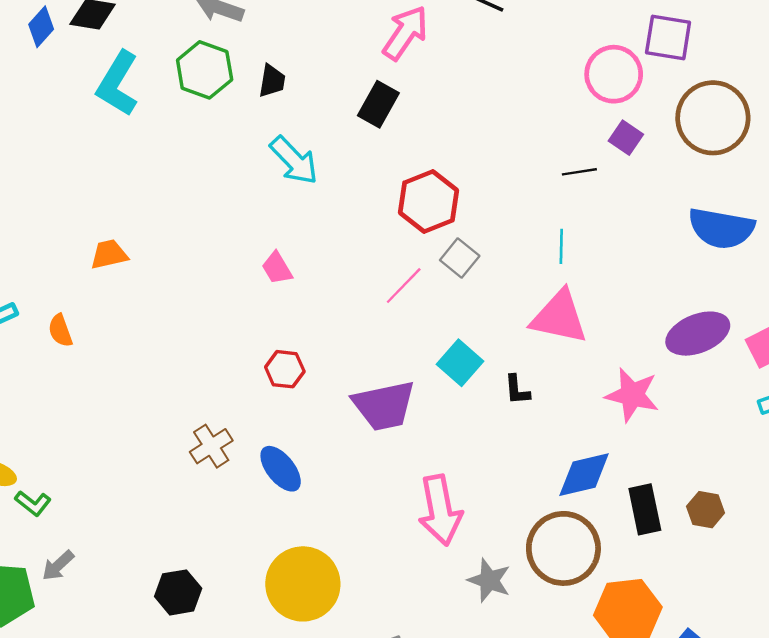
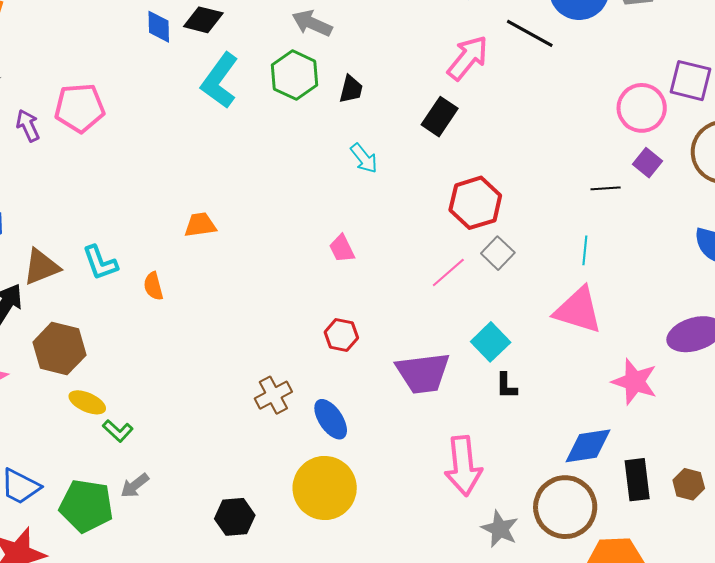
blue diamond: (41, 27) -> (159, 27), turned -48
cyan arrow: (294, 160) -> (364, 158), size x0.7
black L-shape: (517, 390) -> (506, 386), moved
yellow circle: (303, 584) -> (325, 488), moved

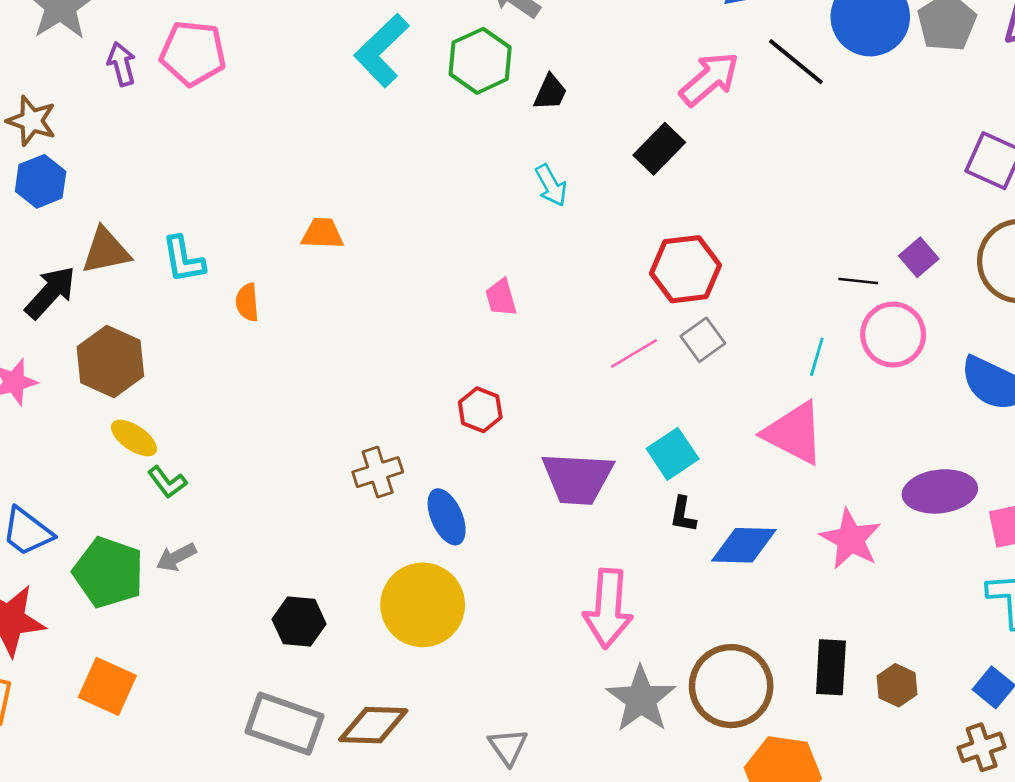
pink circle: (642, 108) -> (893, 335), moved
blue diamond: (588, 446) -> (744, 545), moved
gray star: (500, 529) -> (641, 699), size x1.4

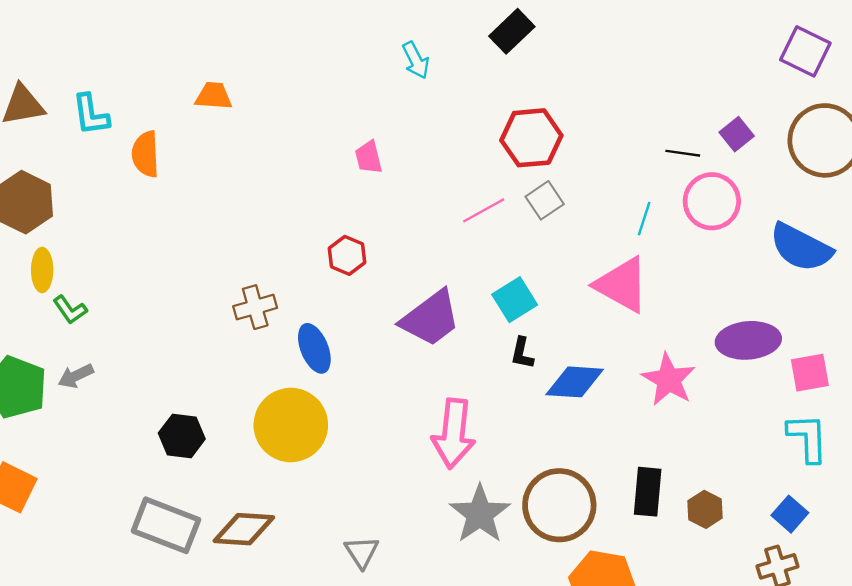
orange semicircle: (247, 302) -> (145, 154), size x1.4
yellow ellipse: (134, 438) -> (42, 270), turned 54
purple trapezoid: (577, 478) -> (430, 318), turned -42

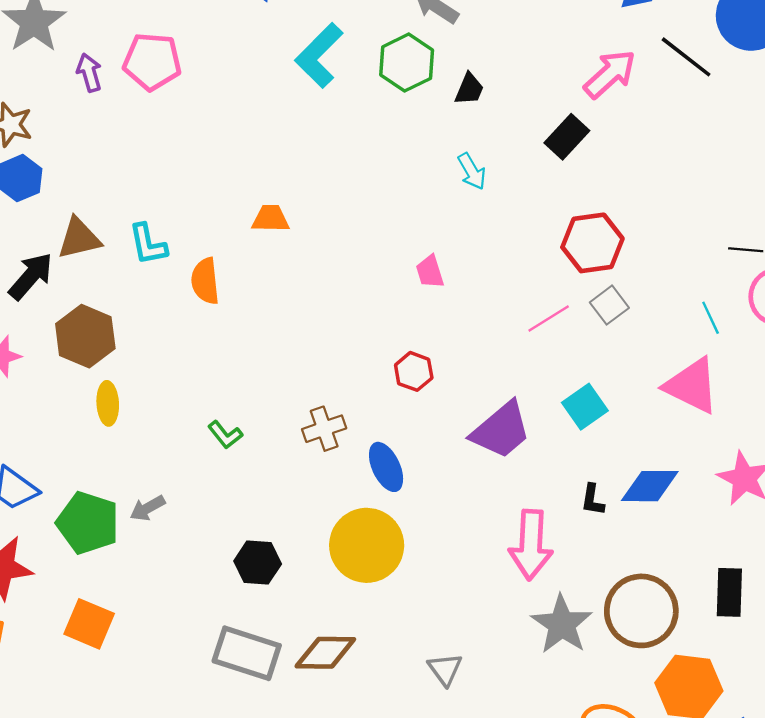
cyan line: (644, 219) -> (711, 318), turned -40
green L-shape: (70, 310) -> (225, 435), moved
black L-shape: (522, 353) -> (593, 500), moved

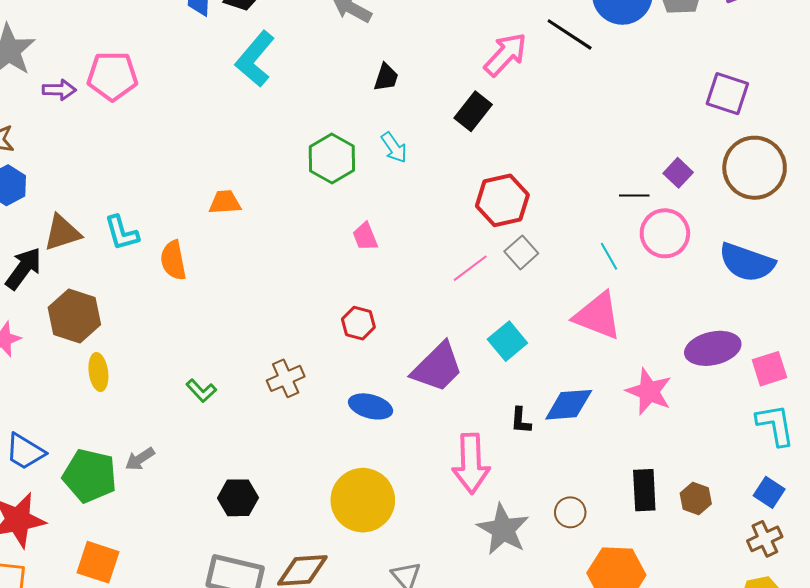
green hexagon: (407, 63) -> (332, 158), moved
purple arrow: (89, 73) -> (59, 90), turned 112
blue ellipse: (386, 467) -> (371, 406), moved, turned -45
yellow circle: (367, 545) -> (363, 500), moved
brown circle: (641, 611) -> (570, 512), size x0.5

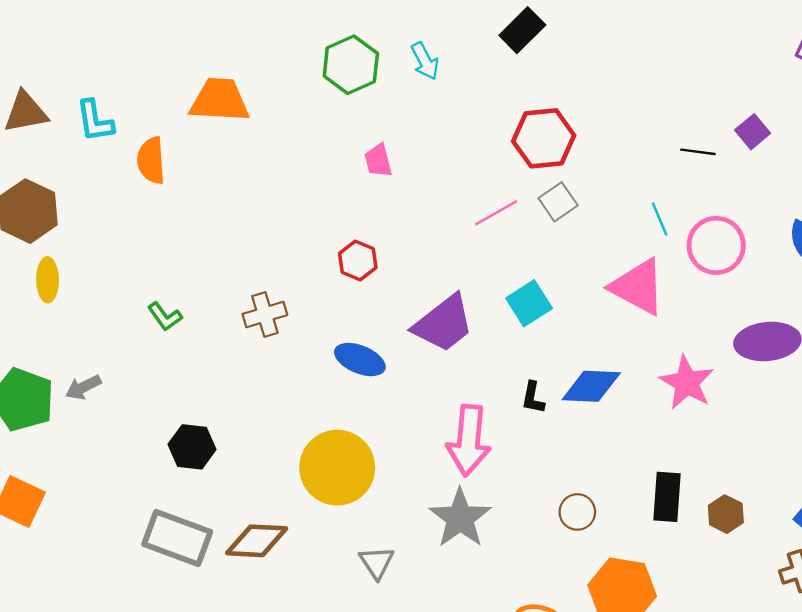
orange trapezoid: (225, 202) -> (220, 100), size x1.6
pink circle: (665, 233) -> (716, 245), moved
gray star: (503, 529) -> (460, 518), moved

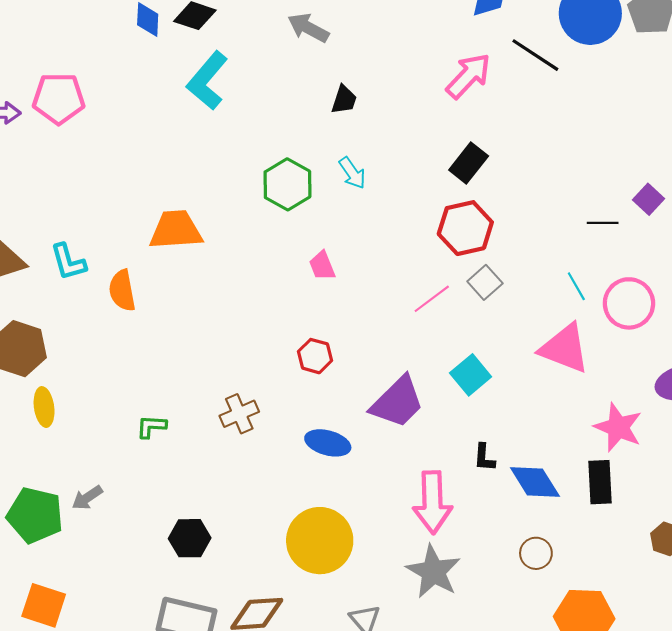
black rectangle: (522, 30) -> (469, 163), moved
green L-shape: (165, 317) -> (151, 427), turned 136
blue diamond: (591, 386) -> (535, 482), moved, turned 62
black rectangle: (667, 497) -> (600, 482), moved

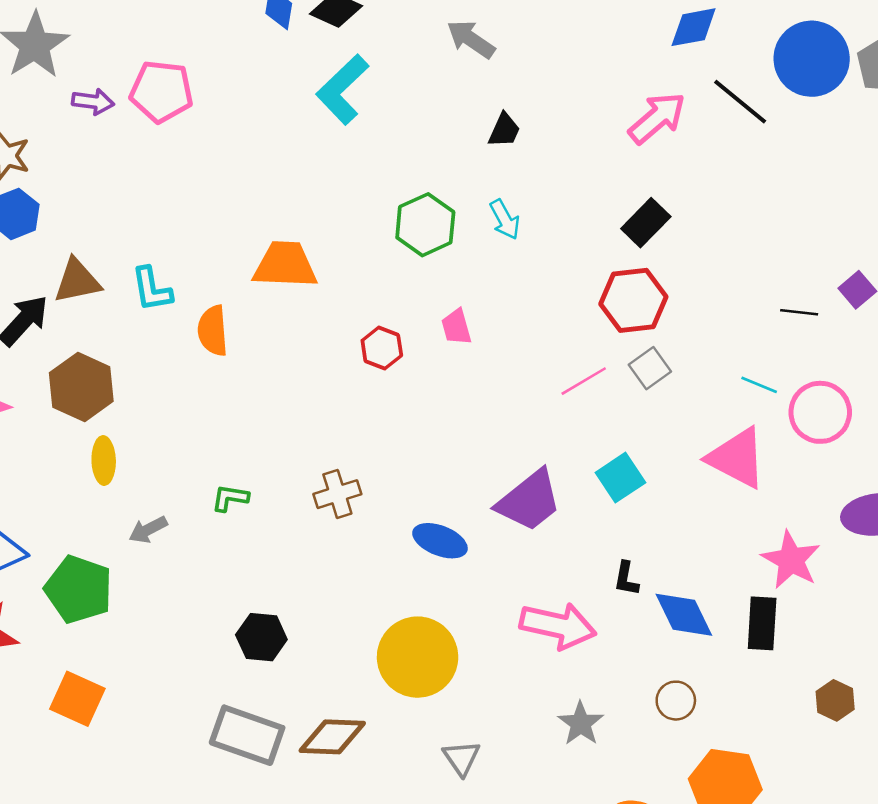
cyan line: (576, 286) -> (759, 385), turned -44
red hexagon: (315, 356) -> (382, 348), moved
gray arrow: (87, 498) -> (148, 530), moved
pink arrow: (432, 502) -> (558, 626), turned -82
gray star: (433, 572) -> (581, 723), moved, size x0.7

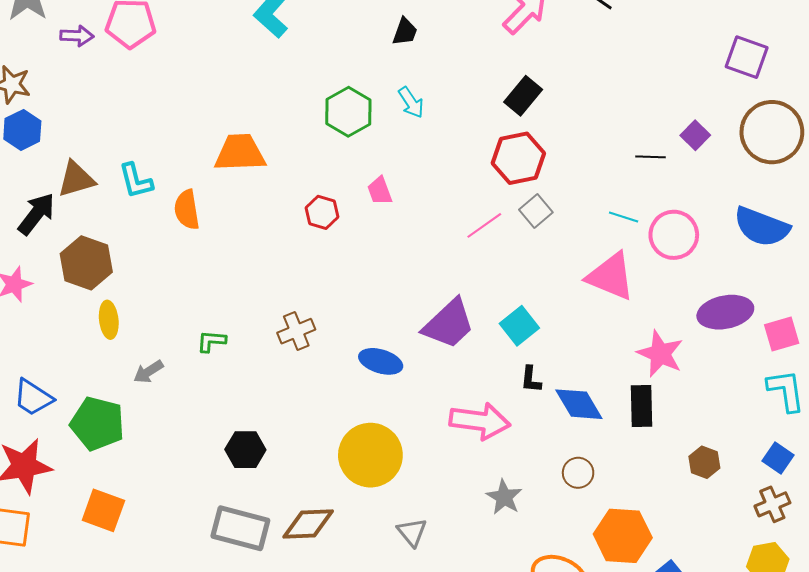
cyan square: (620, 478) -> (519, 326), moved

